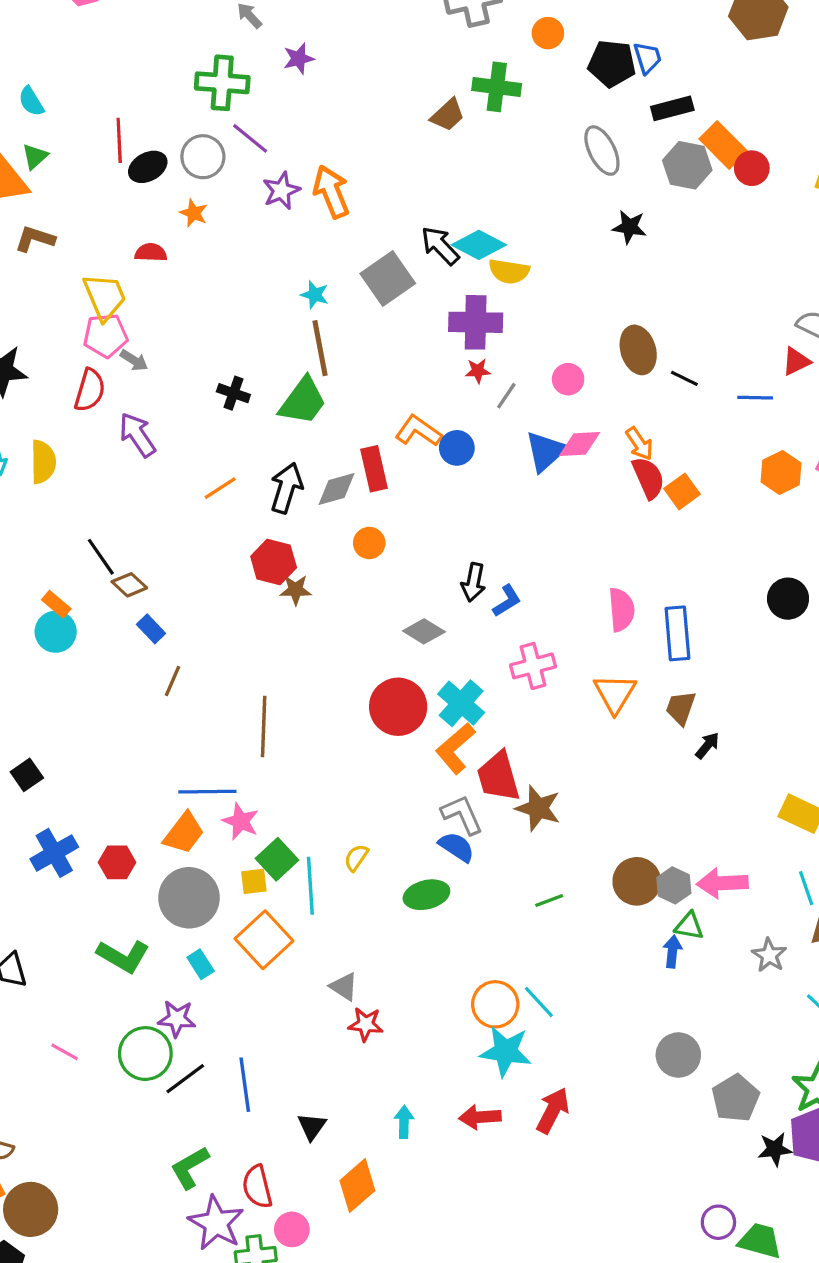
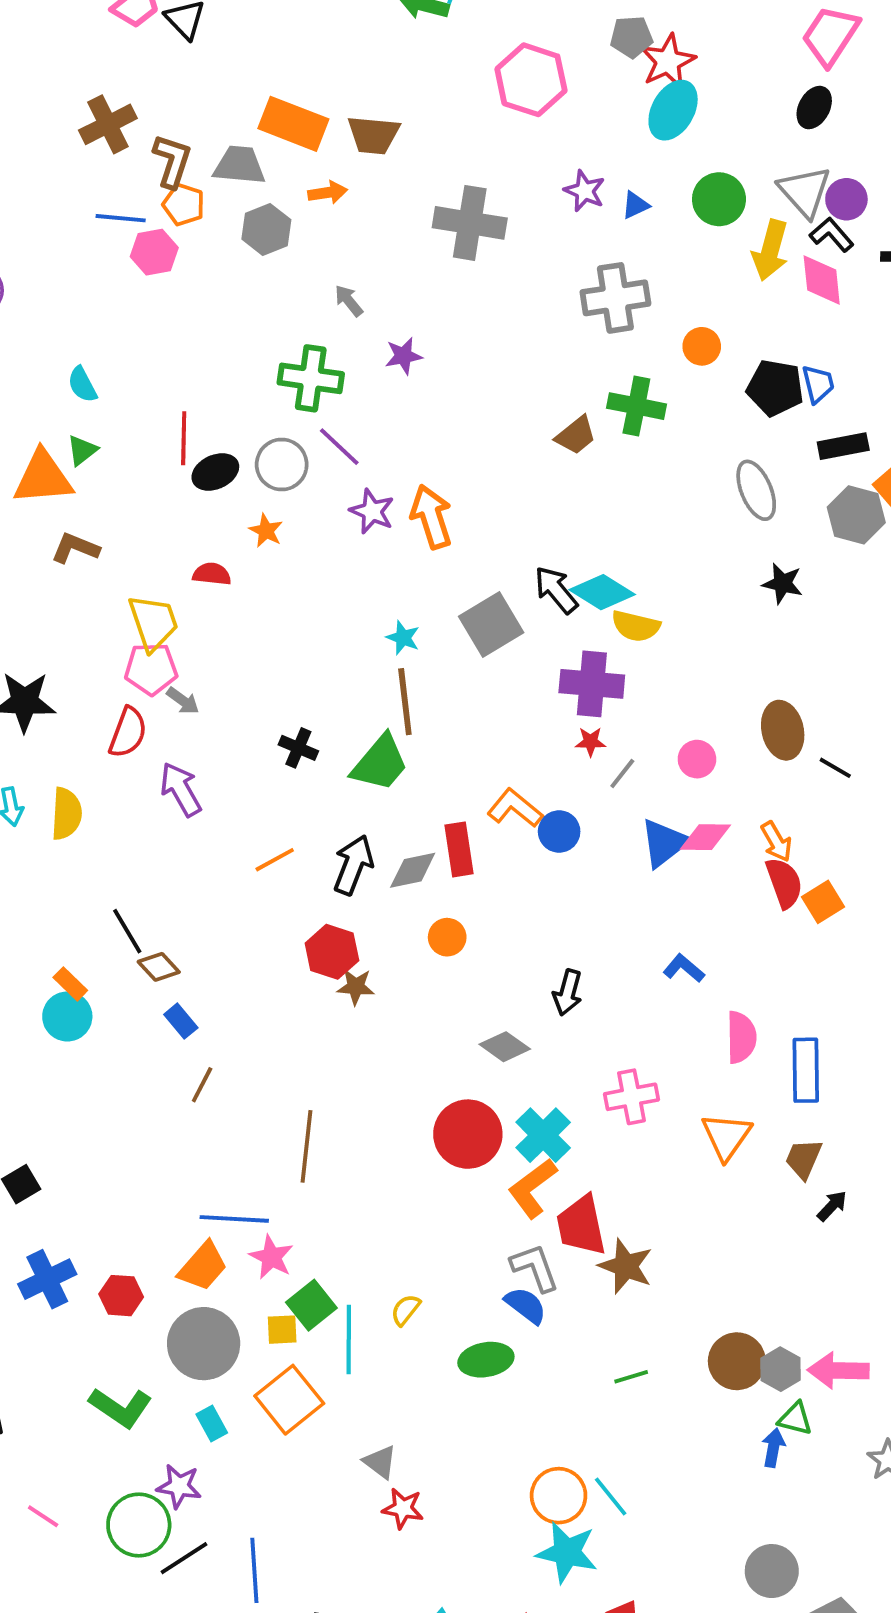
purple star: (281, 191) -> (372, 511), turned -30
blue L-shape: (507, 601) -> (684, 968), moved, turned -112

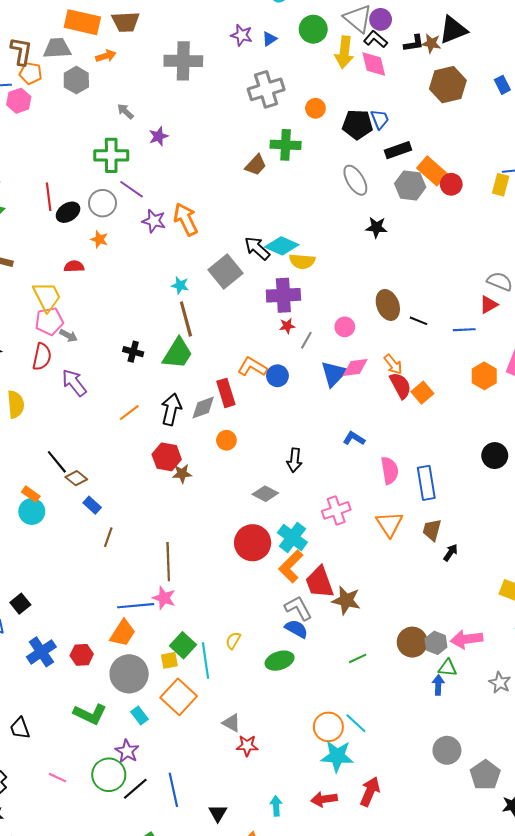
pink star: (271, 1257) -> (164, 598), moved
purple star: (179, 1486) -> (127, 751), turned 30

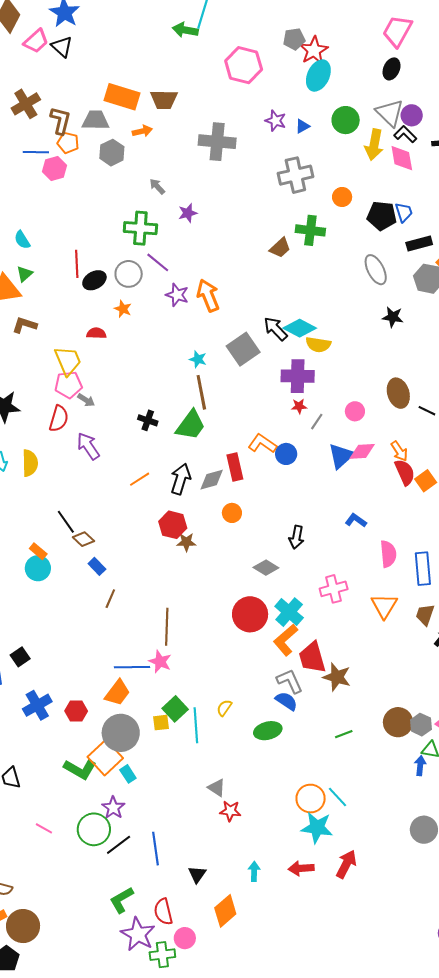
orange square: (179, 697) -> (105, 758), moved

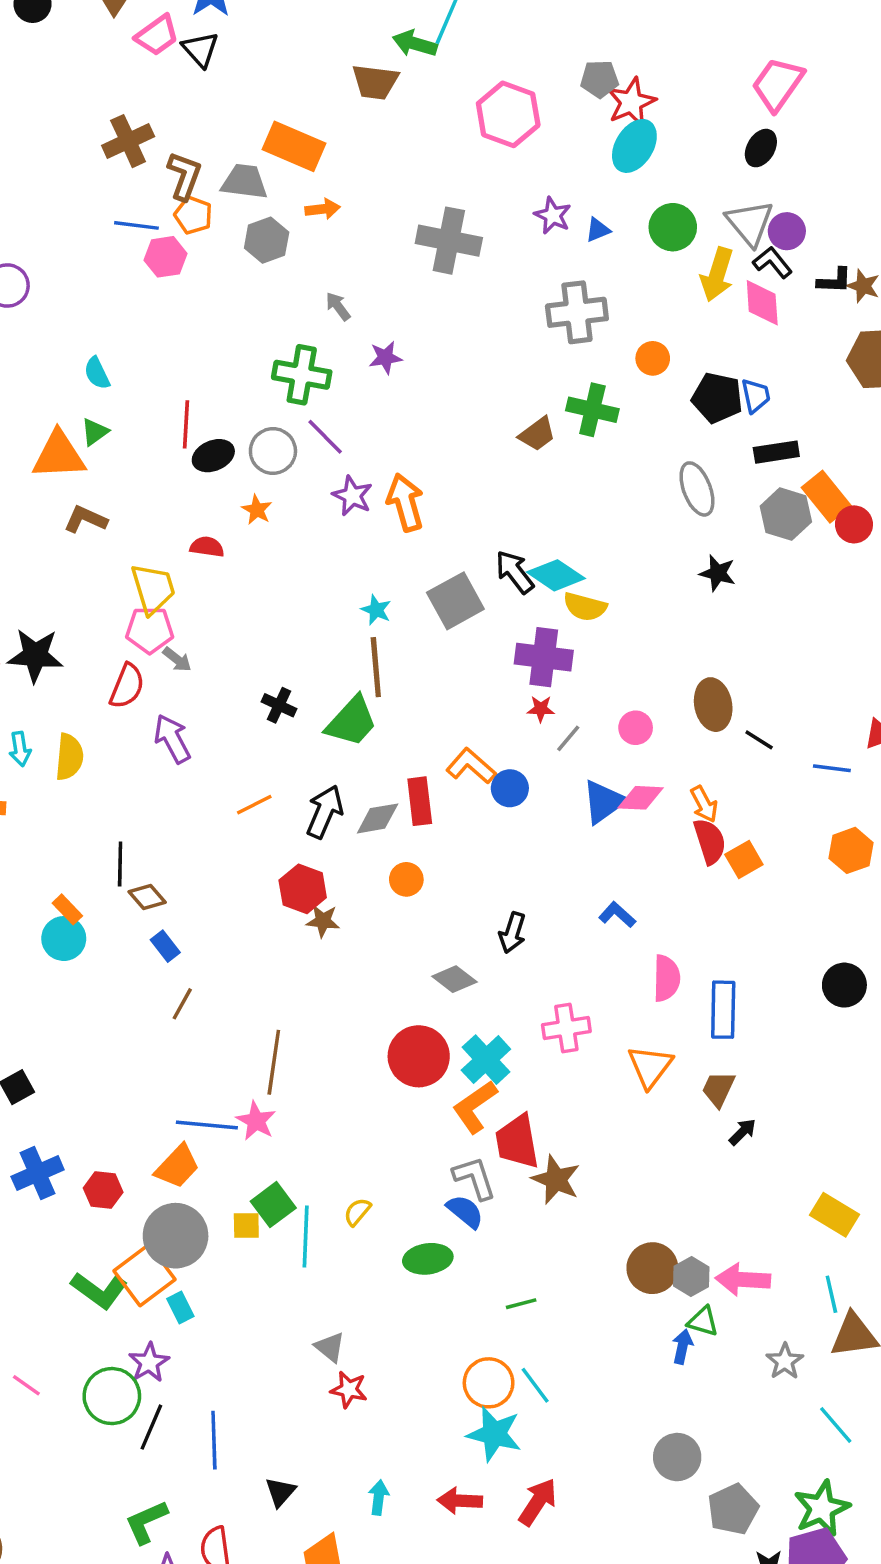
brown trapezoid: (164, 100) -> (375, 82), moved
black line: (66, 522) -> (120, 864), turned 30
green line: (344, 734) -> (521, 1304), moved
black line: (119, 845) -> (151, 1427), turned -36

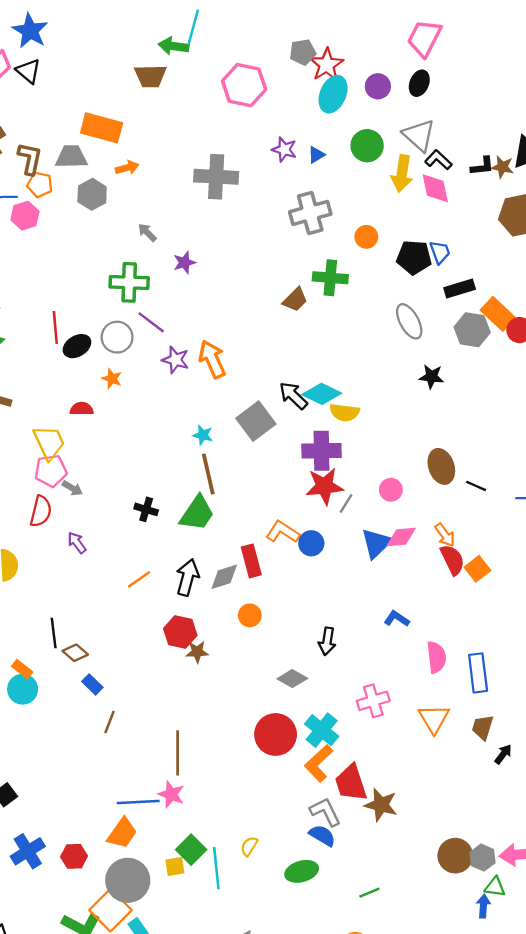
purple circle: (787, 231) -> (378, 86), moved
red star: (541, 709) -> (324, 486), size x2.0
purple arrow: (172, 739) -> (77, 543), size x0.7

